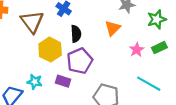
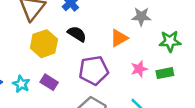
black semicircle: (76, 34) -> (77, 34), turned -70
purple pentagon: (80, 61) -> (94, 70), moved
cyan star: (35, 82) -> (21, 84), moved

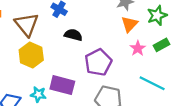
orange triangle: (119, 38) -> (129, 24), moved
yellow hexagon: (44, 44) -> (31, 55), moved
purple rectangle: (49, 82) -> (62, 85), size x1.5

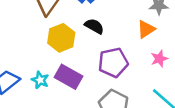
orange triangle: (129, 24) -> (146, 29), moved
yellow hexagon: (31, 55) -> (61, 38), moved

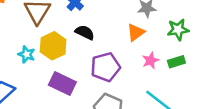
cyan star: (40, 80) -> (27, 54), moved

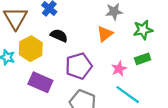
pink star: (150, 60) -> (119, 69), moved

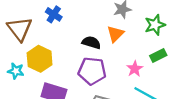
black semicircle: (59, 36) -> (91, 42), moved
purple pentagon: (79, 66) -> (92, 71), turned 30

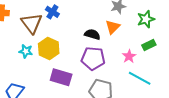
blue cross: (54, 14) -> (52, 12), moved
cyan star: (16, 71) -> (26, 51), moved

